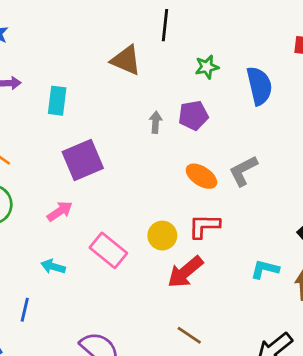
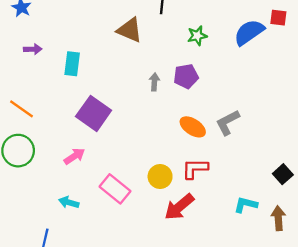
blue semicircle: (259, 86) -> (249, 32), moved, turned -112
purple square: (83, 160) -> (94, 113), turned -32

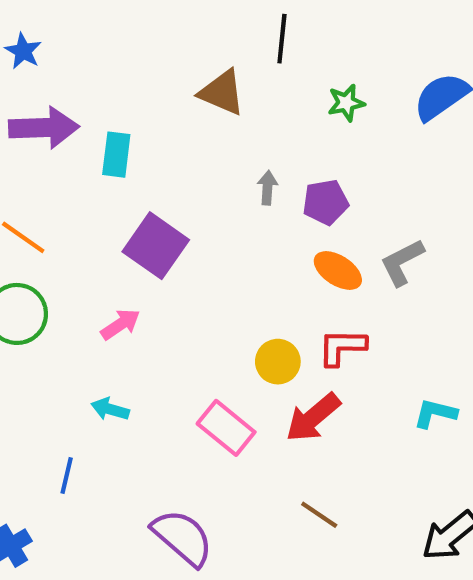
purple arrow: (33, 49) -> (44, 128), size x2.0
purple pentagon: (186, 76) -> (325, 202), moved
pink rectangle: (115, 189) -> (226, 428), moved

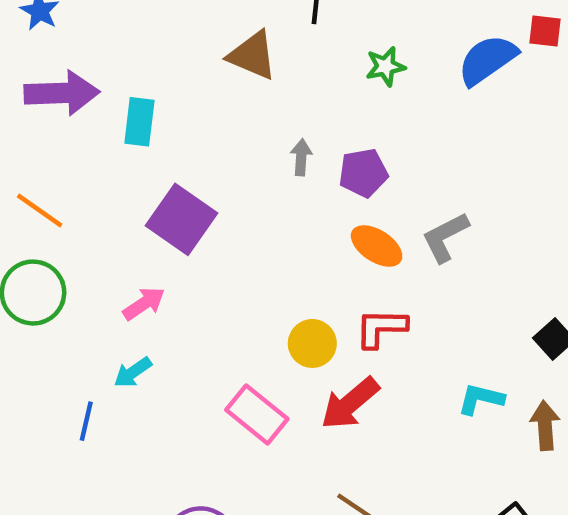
cyan arrow: (110, 409) -> (133, 372), moved, turned -51
blue line: (67, 475) -> (86, 421), moved

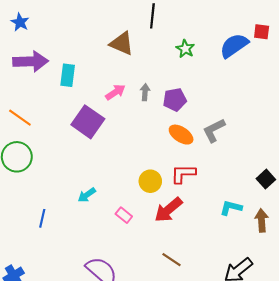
green star: (385, 66) -> (185, 49), turned -30
pink arrow: (144, 304) -> (115, 92), moved
cyan arrow: (133, 372) -> (87, 195), moved
pink rectangle: (257, 414) -> (124, 215), size x0.6

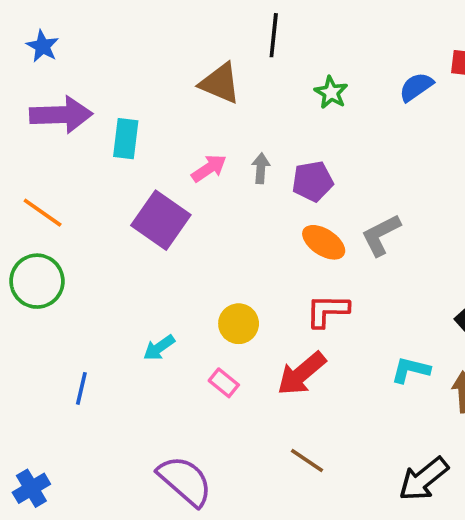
blue semicircle: (234, 46) -> (416, 87), size x0.7
yellow circle: (150, 181) -> (239, 324), moved

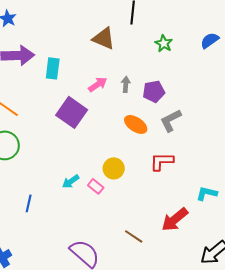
gray L-shape: (381, 235) -> (171, 120), moved
orange ellipse: (324, 242) -> (136, 124), moved
red arrow: (301, 374) -> (175, 219), moved
pink rectangle: (224, 383) -> (96, 186), moved
brown line: (307, 461) -> (134, 236), moved

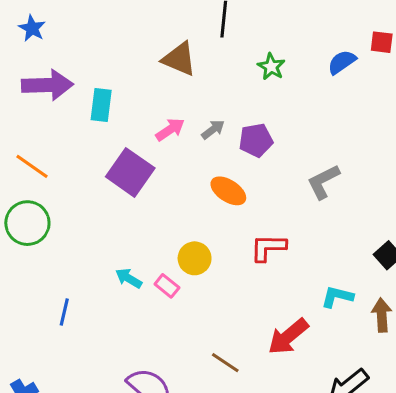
gray arrow: (126, 84) -> (213, 130), turned 49
gray L-shape: (171, 120) -> (323, 182), moved
cyan arrow: (71, 181) -> (129, 278), turned 66

